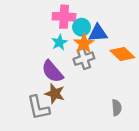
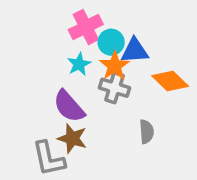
pink cross: (64, 17) -> (86, 27), turned -30
gray cross: (84, 59) -> (114, 88), turned 36
gray semicircle: (117, 108) -> (147, 132), moved

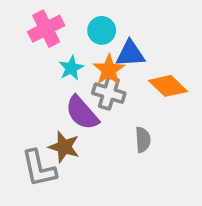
pink cross: (86, 27) -> (46, 29), moved
cyan circle: (111, 42) -> (102, 30), moved
purple semicircle: (69, 106) -> (82, 113), moved

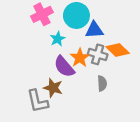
cyan circle: (102, 30) -> (76, 15), size x1.5
orange star: (109, 70) -> (80, 58), moved
gray cross: (109, 93) -> (98, 54), moved

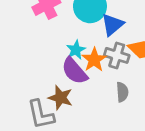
blue triangle: (94, 30) -> (112, 25), turned -36
cyan star: (58, 39) -> (76, 50), moved

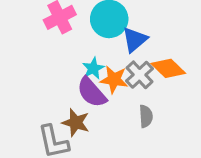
gray cross: (117, 55) -> (140, 75), turned 30
orange star: (94, 60) -> (114, 80), turned -30

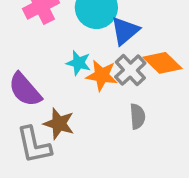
cyan star: (93, 68) -> (79, 63), turned -30
purple semicircle: (92, 92) -> (25, 90), moved

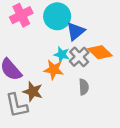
cyan star: (79, 63) -> (62, 55), moved
orange star: (102, 75) -> (54, 70), moved

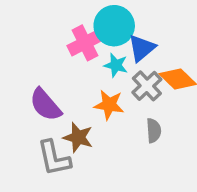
pink cross: (21, 15) -> (85, 43), moved
cyan star: (62, 55) -> (116, 65), moved

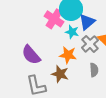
pink cross: (85, 43) -> (54, 19), turned -30
brown star: (78, 137) -> (60, 74), moved

